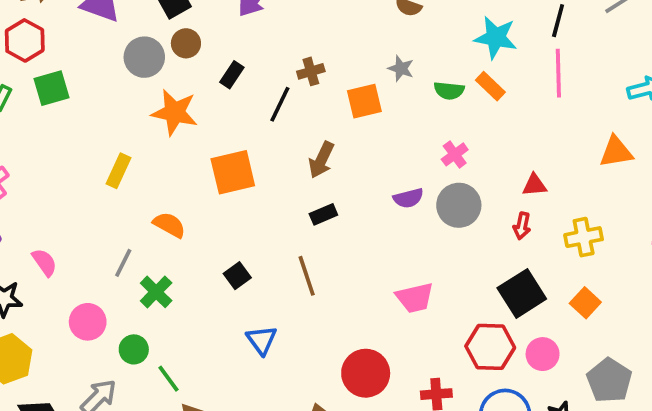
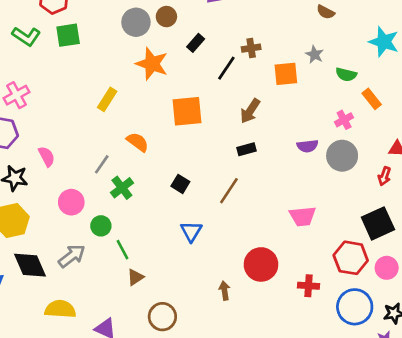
orange rectangle: (490, 86) -> (372, 99), moved
black square: (237, 276) -> (180, 184), turned -30
brown line: (307, 276) -> (229, 191), turned 44

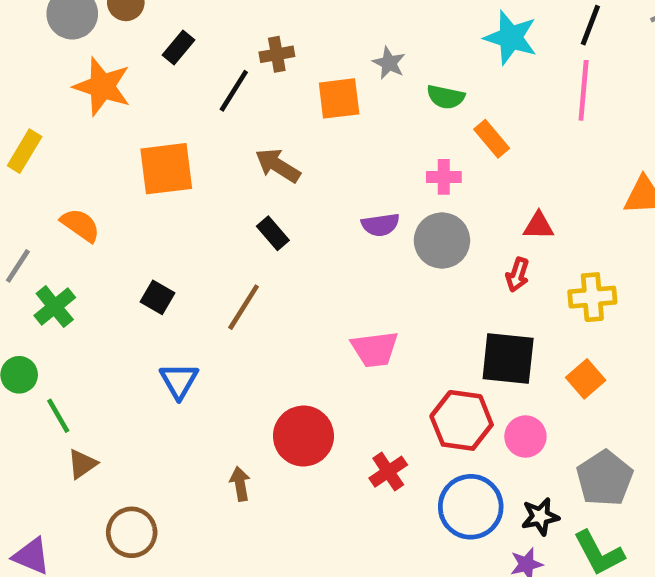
brown arrow: (250, 111) -> (278, 165), turned 90
pink cross: (344, 120) -> (444, 177), turned 30
black rectangle: (247, 149) -> (273, 233), turned 66
black square: (378, 223) -> (508, 358), turned 32
red cross: (308, 286) -> (388, 472), turned -36

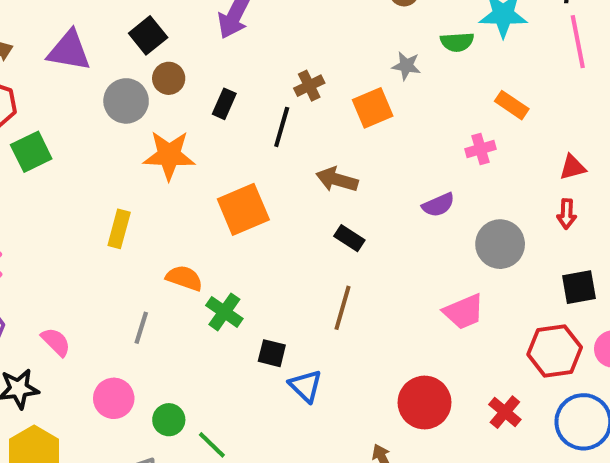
green semicircle: (446, 97) -> (457, 42), moved
gray circle: (442, 240) -> (500, 244), moved
black square: (158, 297) -> (272, 353), moved
green cross: (55, 307) -> (224, 312), moved
black square: (508, 358) -> (579, 287), size x0.7

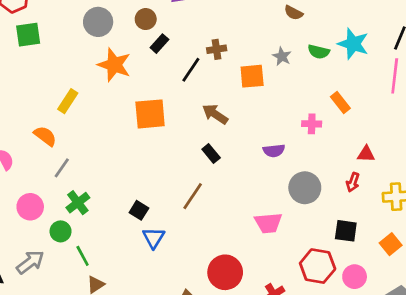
brown circle: (169, 78) -> (146, 19), moved
orange semicircle: (184, 278) -> (45, 136), moved
green cross: (224, 312) -> (78, 203), moved

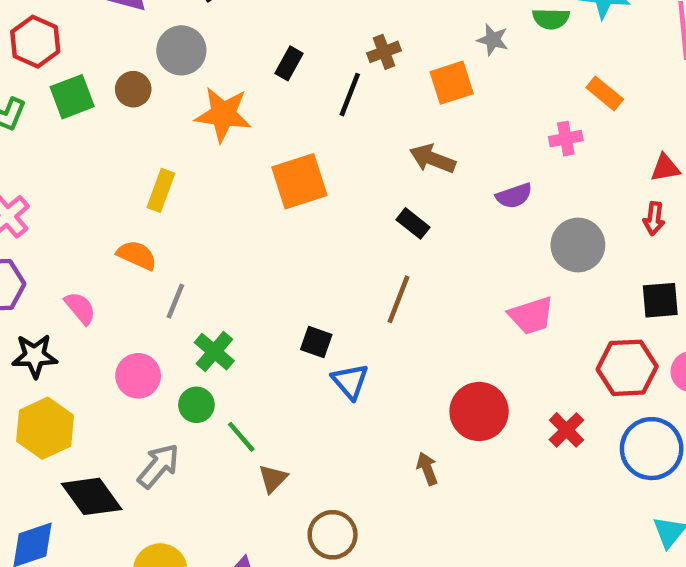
brown circle: (146, 19) -> (133, 89), moved
brown arrow: (215, 114) -> (433, 159), moved

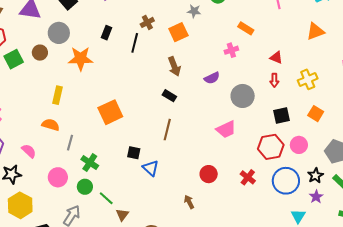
brown arrow: (433, 159) -> (174, 66), turned -126
red triangle: (665, 168) -> (276, 58), turned 40
orange square: (299, 181) -> (110, 112), moved
red circle: (479, 411) -> (209, 174), size x0.7

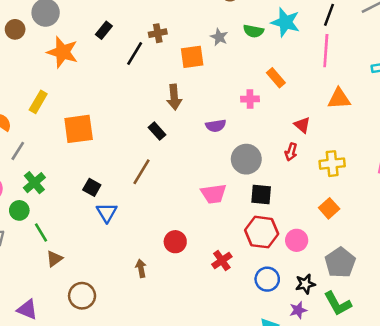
orange triangle: (315, 31) -> (339, 99), moved
yellow rectangle: (58, 95) -> (38, 102), moved
black square: (282, 116) -> (261, 195), moved
blue circle: (286, 181) -> (267, 279), size x0.7

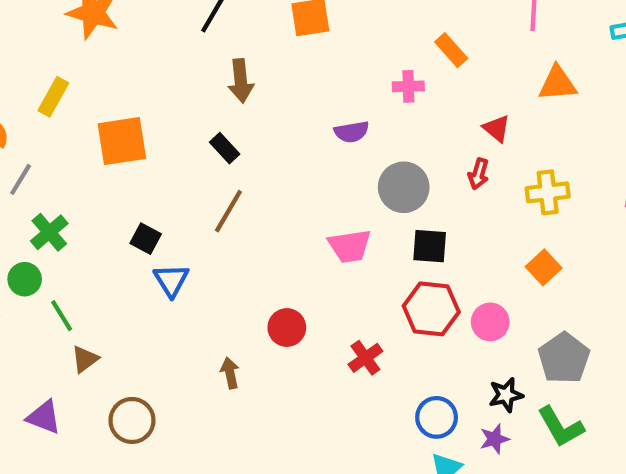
brown arrow: (174, 97) -> (241, 81), moved
black rectangle: (157, 131) -> (225, 148), moved
blue circle: (267, 279) -> (437, 417), moved
purple triangle: (27, 309) -> (44, 417), moved

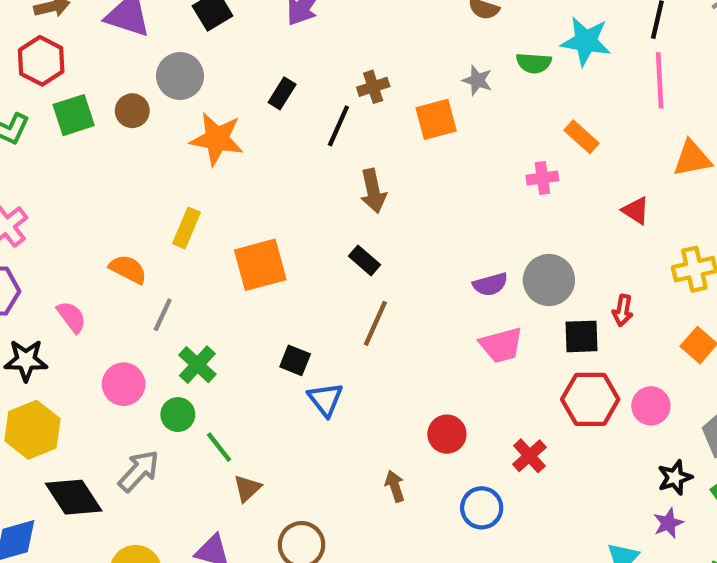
purple semicircle: (352, 132) -> (490, 284), moved
red arrow: (479, 174) -> (623, 310), moved
blue circle: (437, 417) -> (482, 508), moved

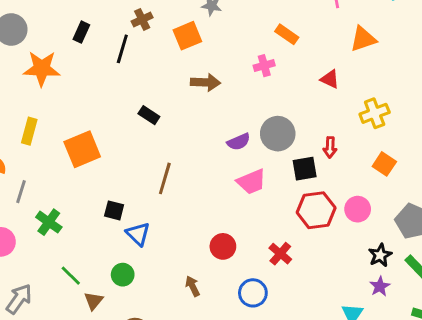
brown arrow: (373, 191) -> (205, 82), moved, turned -68
black rectangle: (364, 260) -> (149, 115), moved
green circle: (178, 415) -> (123, 275), moved

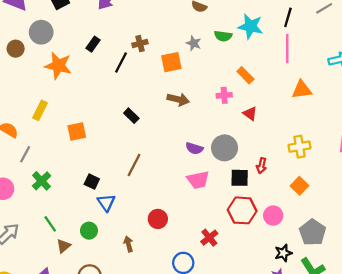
red triangle: (330, 79) -> (250, 114), moved
purple semicircle: (239, 142) -> (194, 148), turned 30
orange square: (82, 149) -> (77, 132), size x0.7
red circle: (223, 246) -> (158, 219), moved
brown arrow: (193, 286) -> (128, 244), moved

